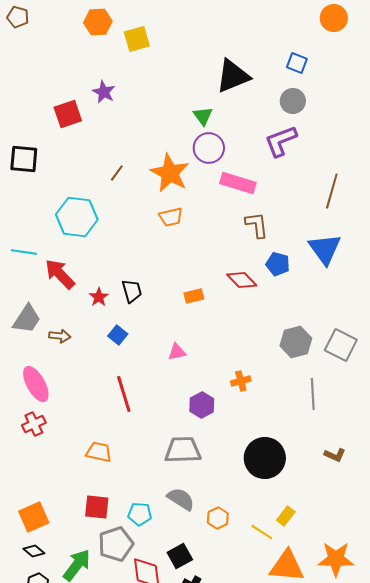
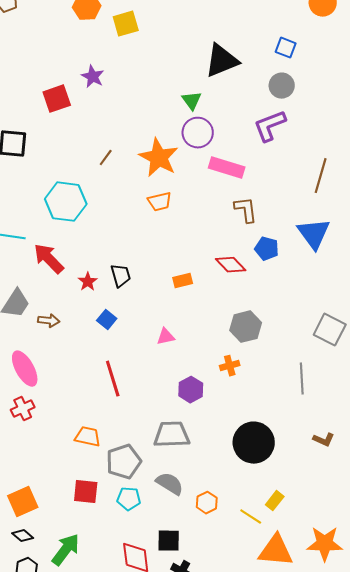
gray hexagon: (296, 342) -> (246, 327), moved
gray pentagon: (116, 544) -> (124, 462), moved
black square: (180, 556) -> (169, 541), turned 30

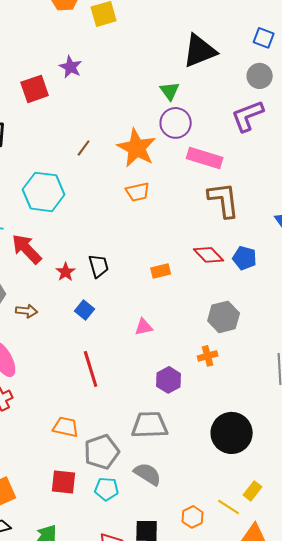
brown L-shape: (246, 210) -> (224, 200), size x1.4
blue pentagon: (267, 249) -> (245, 258), moved
orange hexagon: (207, 503) -> (193, 517), moved

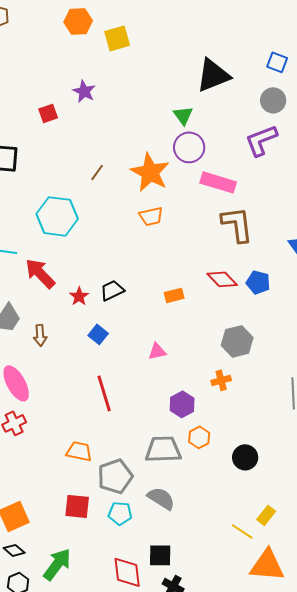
red square: (35, 89) -> (48, 113), size x0.7
black trapezoid: (99, 266) -> (112, 290), turned -100
brown arrow: (27, 311) -> (40, 335), turned 80
black circle: (232, 433) -> (245, 457), size x0.6
orange hexagon: (193, 517) -> (199, 437), moved

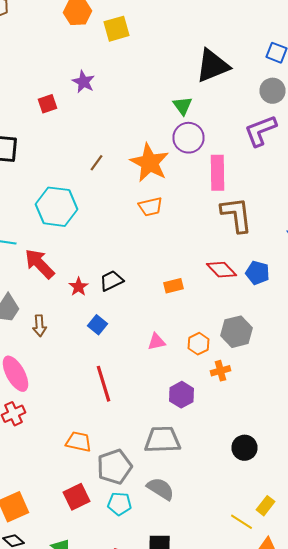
pink rectangle: (218, 182) -> (218, 173), turned 72
orange hexagon: (199, 437) -> (198, 344), moved
red square: (77, 506) -> (76, 497), turned -32

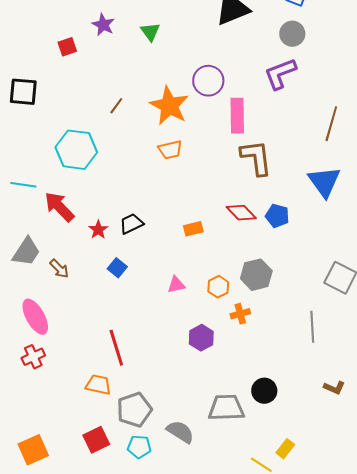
green triangle: (182, 106) -> (150, 32), moved
brown arrow: (40, 326) -> (59, 269), turned -40
red line: (104, 384) -> (116, 348), moved
gray trapezoid: (162, 440) -> (226, 408), moved

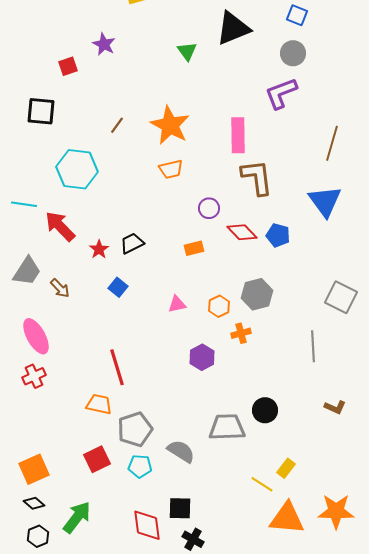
green triangle: (150, 32) -> (187, 51), moved
purple circle: (208, 81) -> (209, 208), moved, size x0.7
black square: (23, 92) -> (41, 111), moved

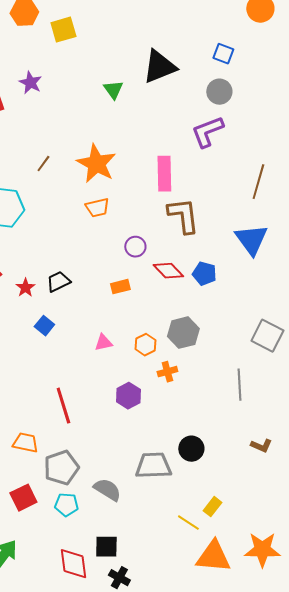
red line: (117, 367) -> (63, 406), moved

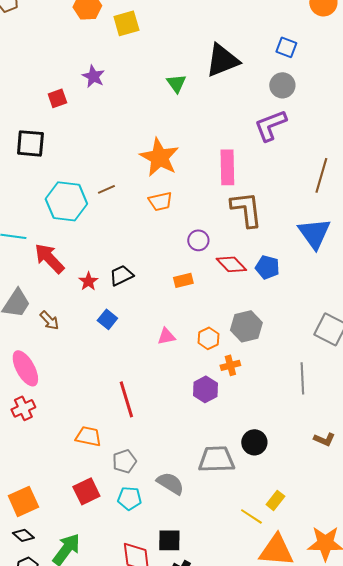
brown line: (43, 164) -> (106, 189), moved, turned 30
purple hexagon: (128, 396) -> (205, 389), moved
gray pentagon: (61, 468) -> (124, 461), size x0.7

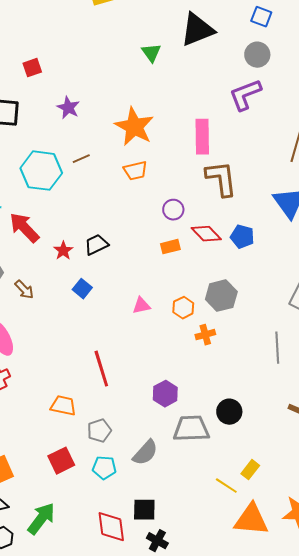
purple star: (93, 76) -> (68, 108), moved
orange rectangle: (183, 280) -> (170, 247), moved
purple hexagon: (205, 389) -> (165, 394), moved
gray semicircle: (170, 483) -> (145, 453), turned 100

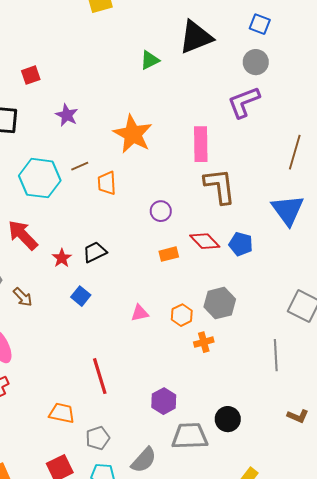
green triangle: (151, 53) -> (150, 60), turned 40
orange trapezoid: (135, 171) -> (107, 183), moved, turned 100
purple circle: (173, 210) -> (161, 211), moved

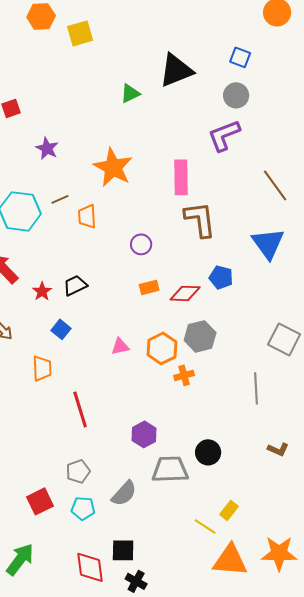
brown line: (295, 152) -> (275, 185), turned -52
red diamond: (205, 241) -> (185, 293), moved, turned -44
orange hexagon: (182, 315) -> (162, 348), size x1.4
orange trapezoid: (62, 413) -> (42, 368), moved, turned 76

